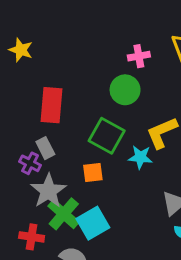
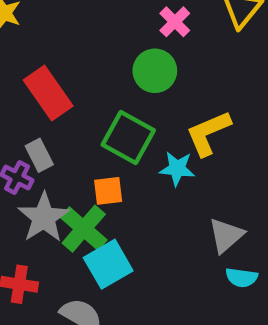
pink cross: (139, 56) -> (175, 22), turned -35
red rectangle: (51, 105) -> (48, 93), turned -40
green cross: (64, 214) -> (84, 229), moved

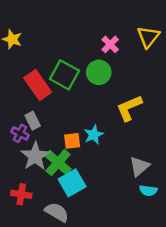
green square: (128, 137) -> (64, 75), moved
cyan star: (177, 169) -> (94, 135), moved, turned -30

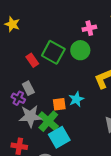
pink cross: (110, 44) -> (89, 28), turned 32
red rectangle: (38, 85) -> (32, 60), size x0.6
gray star: (35, 156) -> (30, 116), turned 30

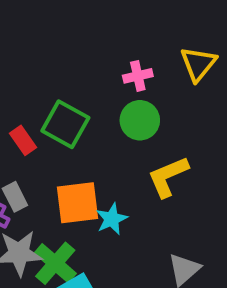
green circle: (80, 50) -> (140, 120), moved
orange square: (59, 104) -> (77, 203), moved, size x1.6

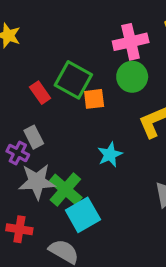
pink cross: (138, 76) -> (131, 42), size x1.5
orange square: (77, 203) -> (94, 99), moved, size x0.6

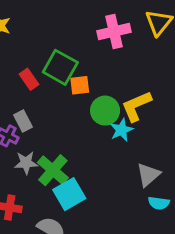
green circle: (132, 77) -> (105, 111), moved
cyan star: (110, 155) -> (121, 130), moved
gray star: (37, 182) -> (26, 163), size x0.7

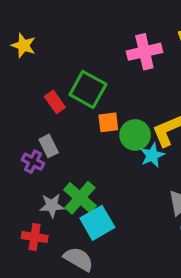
orange square: (80, 85) -> (108, 122), moved
gray star: (26, 163) -> (52, 206), moved

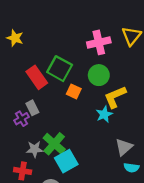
red rectangle: (55, 102) -> (37, 77), size x1.5
orange square: (108, 122) -> (74, 91), turned 32
green circle: (135, 135) -> (99, 75), moved
purple cross: (33, 162) -> (21, 119), turned 32

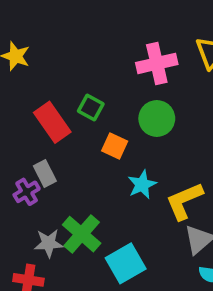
green square: (60, 69) -> (91, 107), size x0.6
yellow L-shape: (115, 97) -> (184, 201), moved
cyan star: (104, 114) -> (142, 185), moved
cyan square: (66, 161) -> (126, 263), moved

